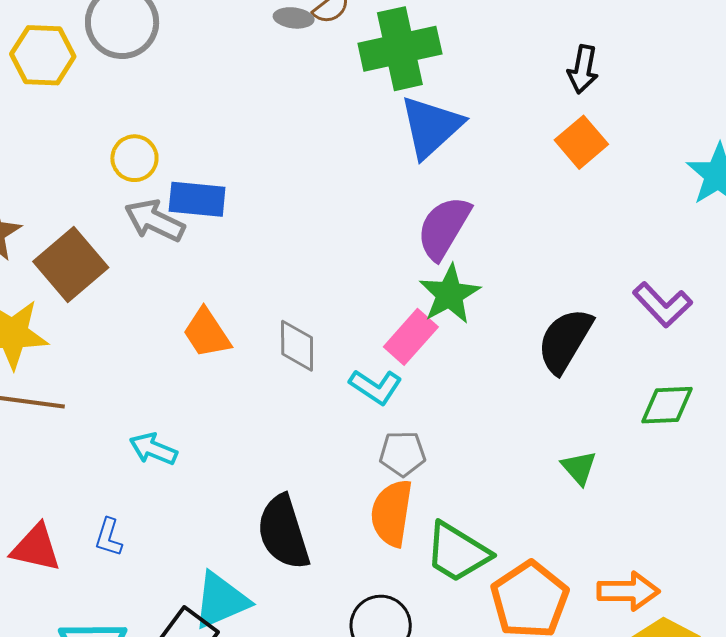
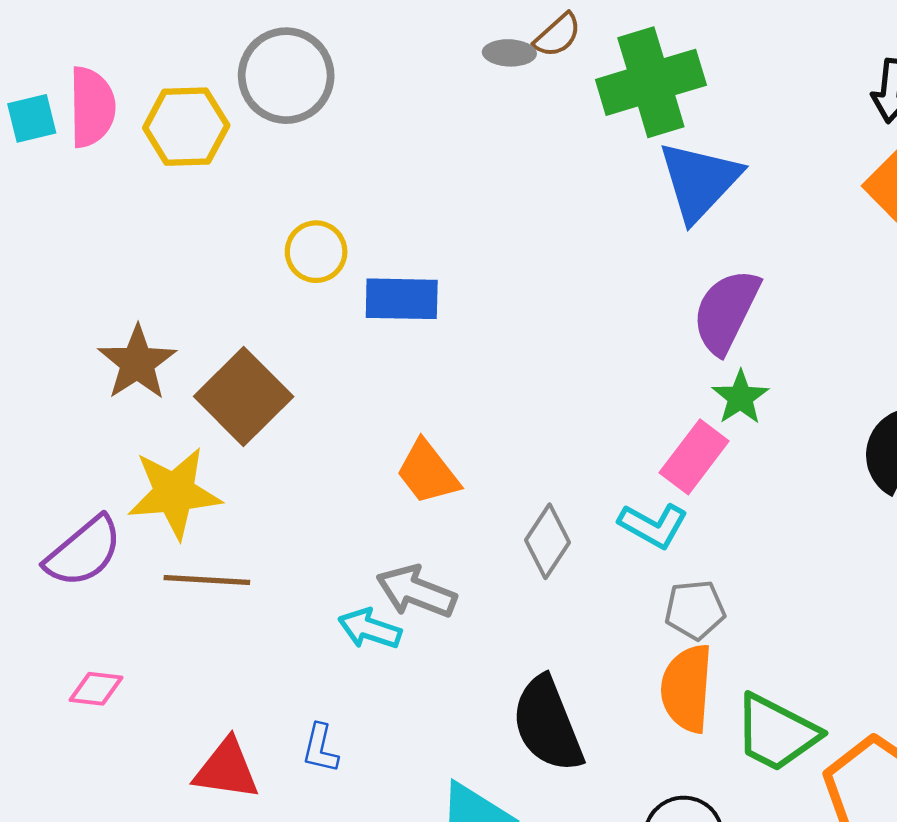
gray arrow: (155, 221) -> (416, 591), moved
green star: (450, 294) -> (740, 397), size x0.7
gray diamond: (297, 346) -> (548, 541), moved, turned 38

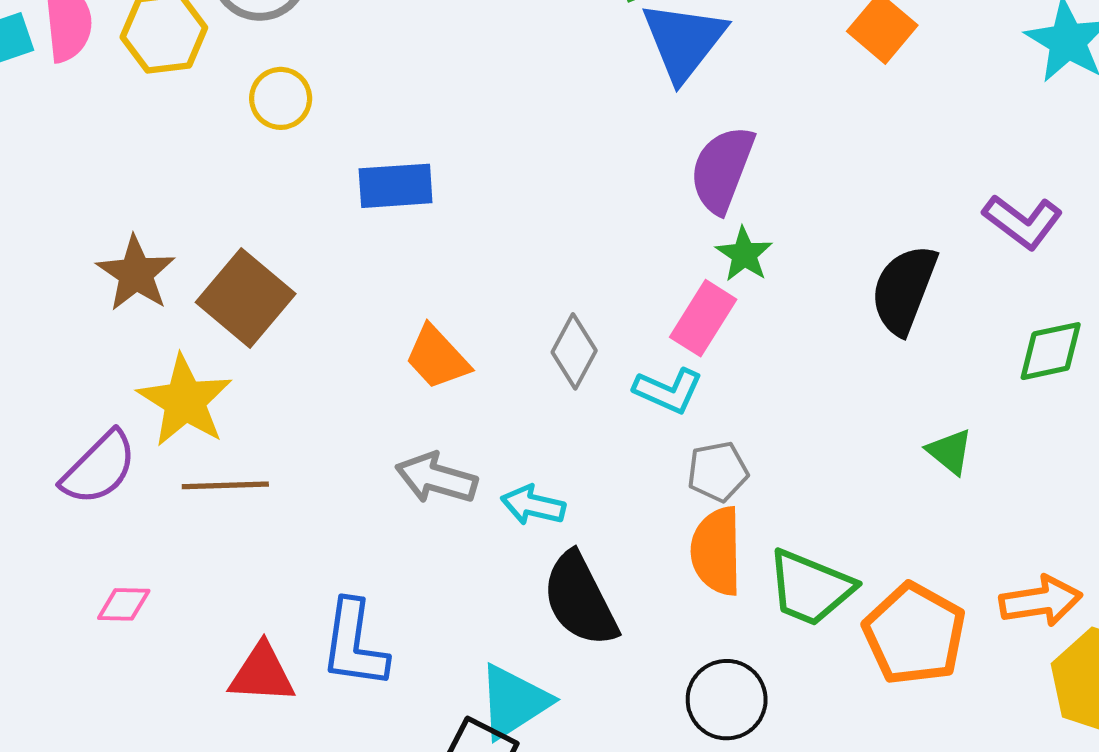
yellow circle: (316, 252) -> (281, 98), moved
yellow star: (174, 493) -> (185, 401), turned -30
gray diamond: (548, 541) -> (574, 351), moved
cyan arrow: (370, 629) -> (533, 505), moved
blue L-shape: (320, 748) -> (354, 644), size x1.8

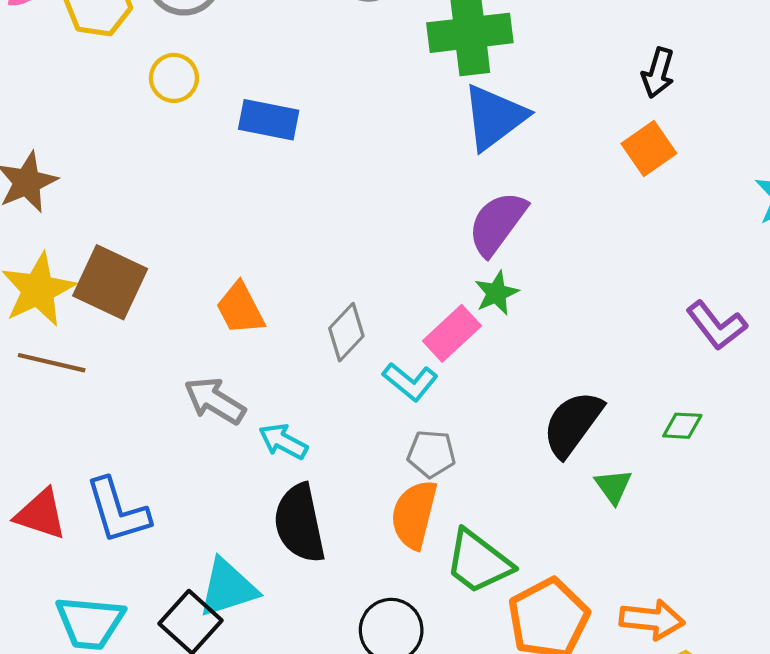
blue rectangle: (396, 186) -> (269, 120), moved
black semicircle: (904, 289) -> (573, 424), moved
brown square: (246, 298) -> (110, 282), moved, turned -30
green diamond: (1051, 351) -> (682, 426), moved, size x0.7
blue L-shape: (354, 644) -> (118, 511), turned -40

